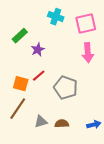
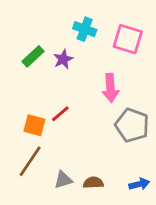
pink square: (86, 24) -> (128, 39), turned 30
purple star: (38, 50) -> (63, 59), moved
pink arrow: (88, 53) -> (111, 88), moved
gray pentagon: (66, 88) -> (132, 125), moved

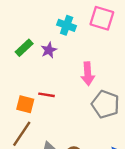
pink square: (128, 39) -> (102, 18), moved
red line: (60, 114) -> (46, 95), turned 49

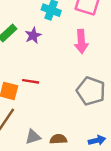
pink arrow: (88, 74) -> (81, 41), moved

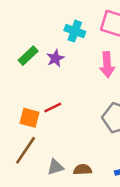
red line: (31, 81) -> (53, 107), turned -35

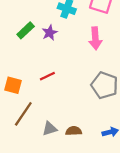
orange square: (29, 118) -> (13, 85), moved

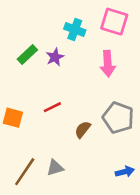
brown line: (23, 114) -> (25, 172), moved
brown semicircle: (74, 131) -> (83, 130), moved, turned -49

